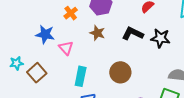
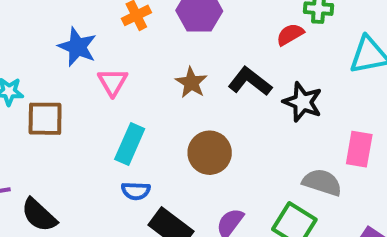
brown star: (97, 33) -> (191, 83), moved
brown square: (37, 73) -> (45, 119), turned 30

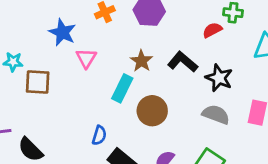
cyan rectangle: (130, 144) -> (122, 88), moved
gray semicircle: (322, 182) -> (216, 114), moved
blue semicircle: (136, 191) -> (99, 135), turned -78

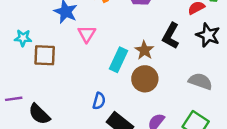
brown star: (141, 61) -> (144, 50), moved
black L-shape: (183, 62) -> (171, 36), turned -100
black star: (219, 78) -> (208, 35), moved

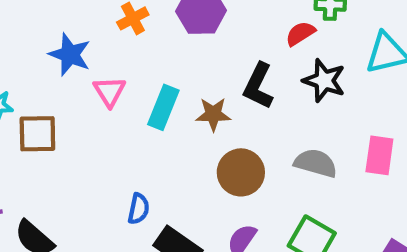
brown star: (144, 50) -> (213, 114), turned -30
cyan rectangle: (118, 60) -> (163, 107), moved
brown circle: (145, 79) -> (241, 172), moved

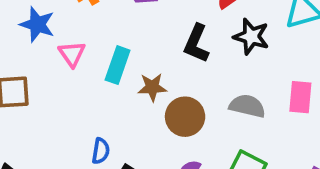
brown star: (213, 114) -> (152, 87), moved

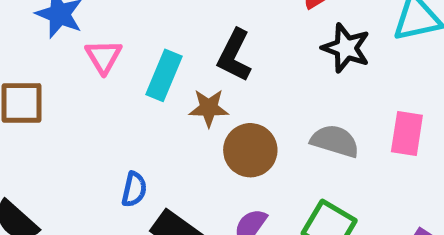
black L-shape: (196, 44) -> (234, 55), moved

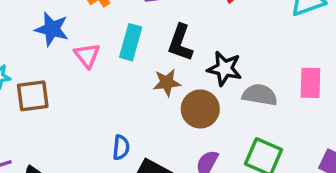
black star: (346, 48) -> (224, 69), moved
cyan rectangle: (164, 75) -> (131, 42), moved

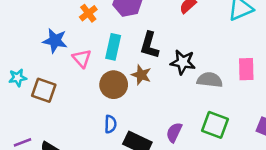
brown star: (167, 83) -> (141, 75), turned 30
brown square: (33, 96) -> (44, 90), turned 30
brown circle: (200, 109) -> (114, 85), moved

